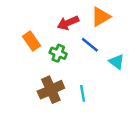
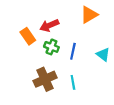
red arrow: (68, 23) -> (49, 25), moved
blue line: (90, 45) -> (73, 51), moved, turned 63

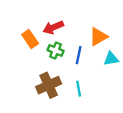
orange triangle: (89, 15) -> (98, 37), moved
cyan triangle: (103, 54) -> (111, 59), turned -48

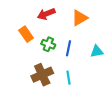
red arrow: (53, 27) -> (46, 14), moved
orange triangle: (98, 37) -> (80, 18), moved

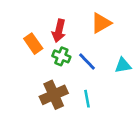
red arrow: (46, 14) -> (59, 31), moved, turned -54
blue line: (69, 48) -> (87, 62), turned -56

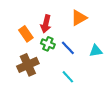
brown cross: (54, 95) -> (28, 65), moved
cyan line: (87, 99) -> (68, 77), turned -32

